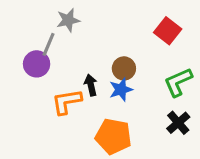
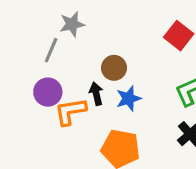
purple circle: (37, 64) -> (48, 92), moved
brown circle: (124, 68) -> (114, 68), moved

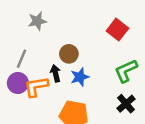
gray line: (51, 50) -> (22, 59), moved
purple circle: (48, 92) -> (18, 83), moved

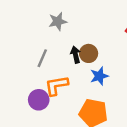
black arrow: (56, 73) -> (75, 55), moved
purple circle: (18, 83) -> (39, 100), moved

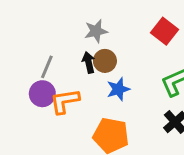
gray star: (58, 21) -> (96, 31), moved
purple circle: (39, 100) -> (42, 94), moved

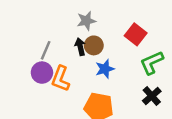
red square: (165, 31) -> (136, 34), moved
orange L-shape: (65, 101) -> (60, 79), turned -60

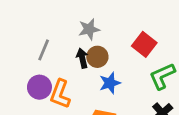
gray line: (46, 50) -> (44, 50), moved

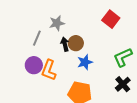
gray star: (89, 29) -> (57, 23), moved
red square: (144, 44) -> (111, 19), moved

